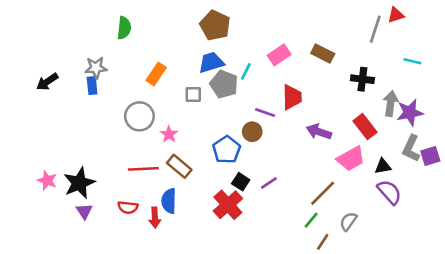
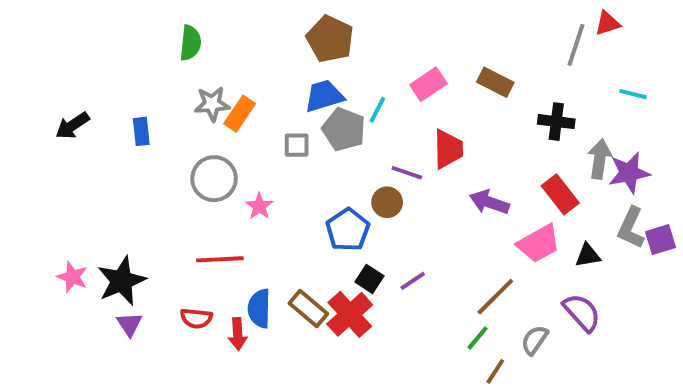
gray star: (96, 68) -> (212, 104), moved
brown rectangle: (179, 166) -> (308, 308), moved
purple semicircle: (389, 192) -> (582, 312), moved

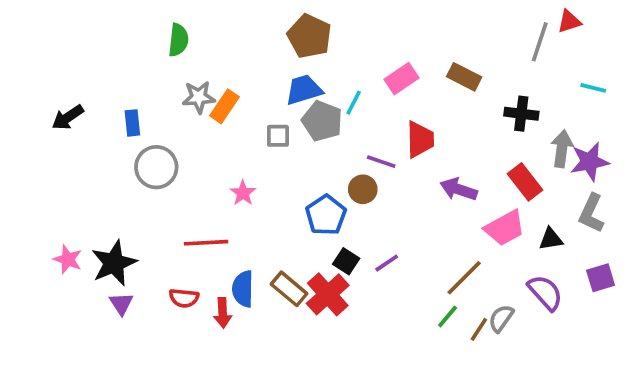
gray circle: (214, 179) -> (156, 167), moved
purple square: (661, 240) -> (601, 278), moved
brown line: (495, 371) -> (479, 329), moved

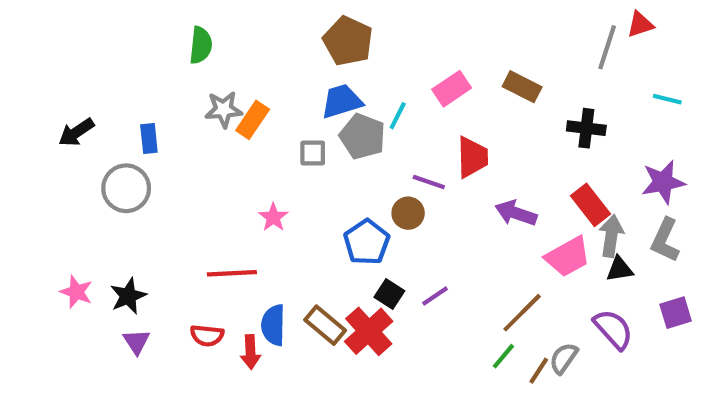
gray arrow: (562, 149) -> (611, 236), moved
gray circle: (156, 167) -> (126, 188), moved
black star: (114, 263) -> (128, 296), size x0.7

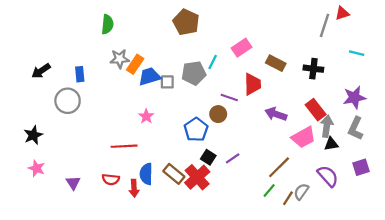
brown rectangle: (522, 87) -> (276, 63), moved
blue trapezoid: (342, 101) -> (150, 76), moved
gray pentagon: (362, 136) -> (194, 73), turned -30
pink star: (76, 292) -> (37, 168), moved
black star: (128, 296) -> (33, 135), moved

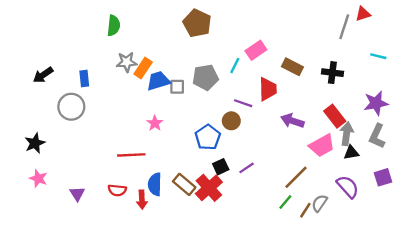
cyan line: (213, 62) -> (235, 66), moved
black square: (208, 157) -> (221, 167), turned 32

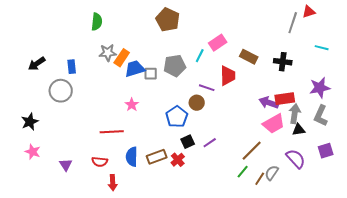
red rectangle: (335, 116) -> (285, 99), turned -60
purple arrow: (292, 121) -> (269, 103), moved
brown rectangle: (184, 184) -> (157, 157), turned -60
red cross: (209, 188) -> (178, 160), size x0.6
red arrow: (142, 200) -> (113, 183), moved

